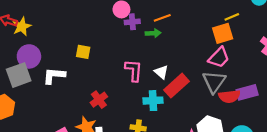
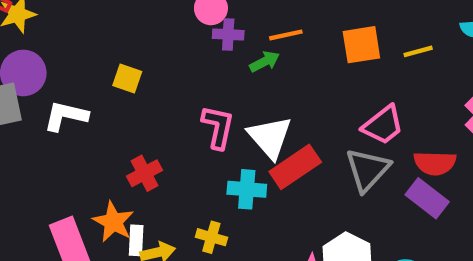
green arrow: (153, 33) -> (265, 62), turned -32
orange square: (223, 33) -> (361, 45), moved
white triangle: (161, 72) -> (270, 137), size x1.6
purple rectangle: (247, 92) -> (427, 198), turned 45
red semicircle: (229, 96) -> (435, 163), moved

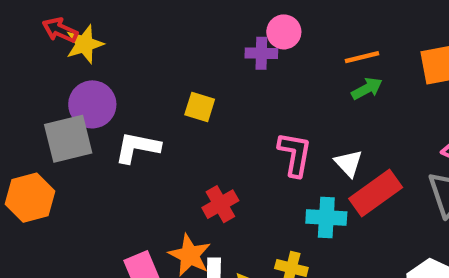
purple cross: (228, 34) -> (261, 53), moved
green arrow: (265, 62) -> (367, 89), moved
white triangle: (270, 137) -> (349, 163), size x0.6

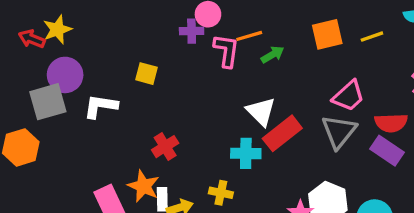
red arrow: (60, 30) -> (32, 39), moved
orange line: (362, 57) -> (249, 36), moved
pink L-shape: (295, 154) -> (226, 51), moved
white triangle: (349, 163) -> (261, 112), size x1.4

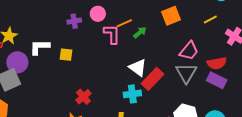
purple cross: (192, 31) -> (74, 21), moved
yellow line: (372, 37) -> (210, 20), moved
white L-shape: (101, 106) -> (40, 47), moved

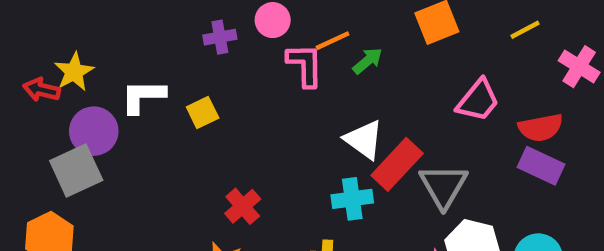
yellow square: (66, 55) -> (203, 112), turned -32
gray triangle: (186, 73) -> (443, 186), moved

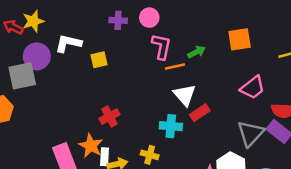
orange line: (332, 41) -> (175, 66), moved
red rectangle: (397, 164) -> (200, 113), size x0.7
gray triangle: (443, 186) -> (250, 133), moved

